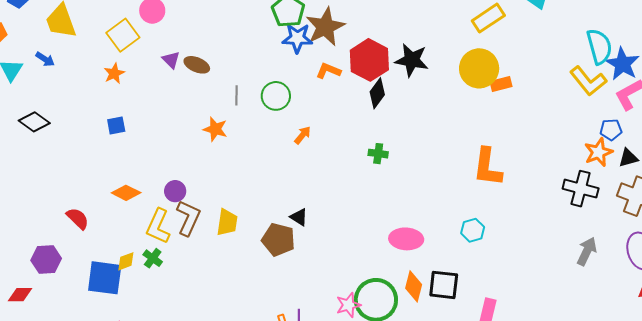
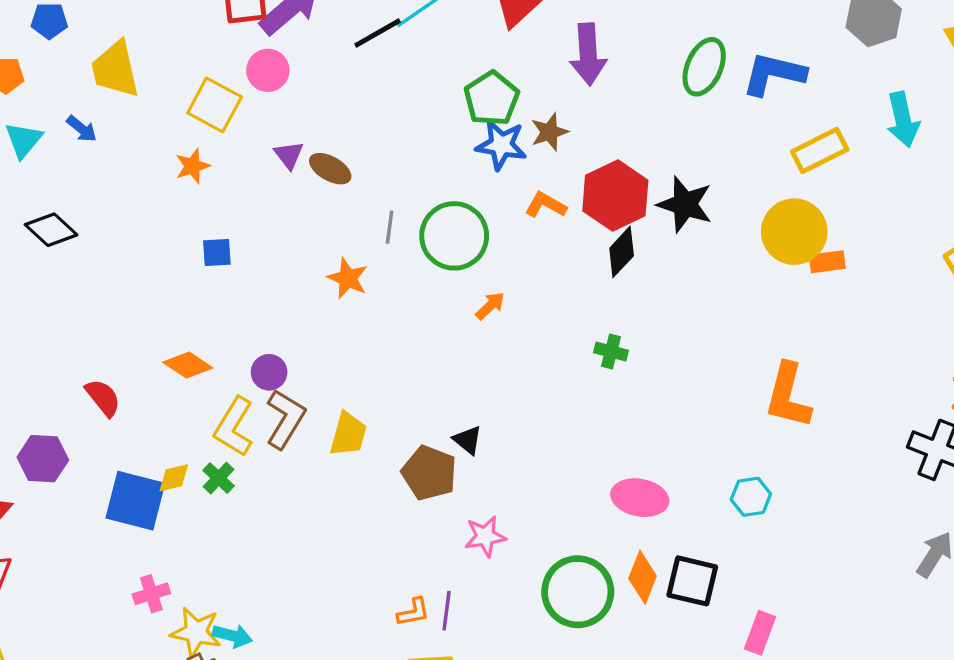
brown star: (325, 27) -> (549, 132), size x0.6
yellow square: (123, 35) -> (215, 105), turned -32
green circle: (276, 96) -> (454, 236), size x1.4
blue square: (116, 125) -> (217, 252), moved
pink star: (348, 305) -> (485, 536), moved

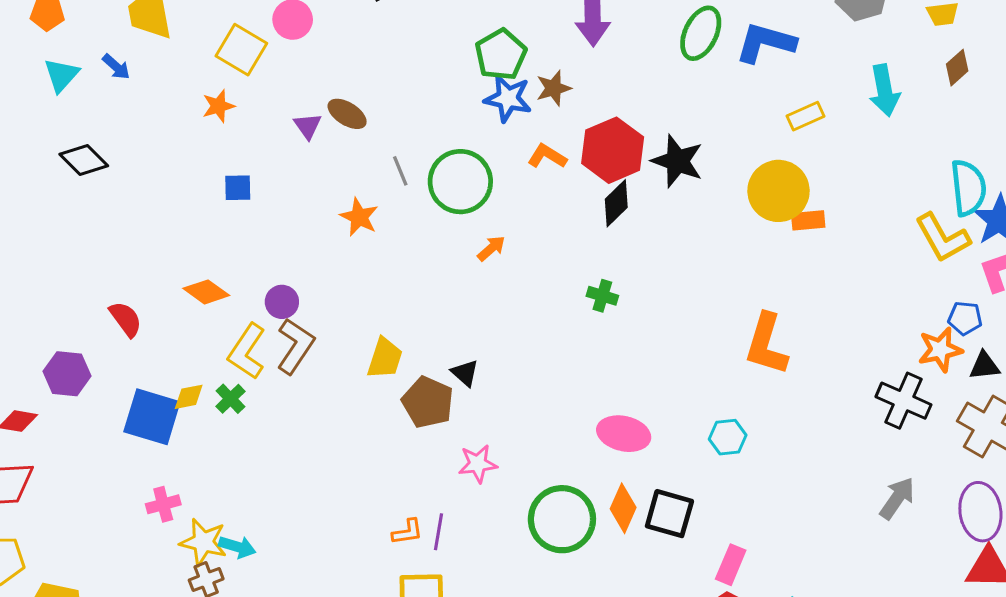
yellow rectangle: (820, 151) -> (805, 116), size x0.7
purple triangle: (289, 155) -> (308, 126), moved
gray line: (390, 227) -> (400, 171), turned -32
yellow trapezoid: (348, 434) -> (385, 358), moved

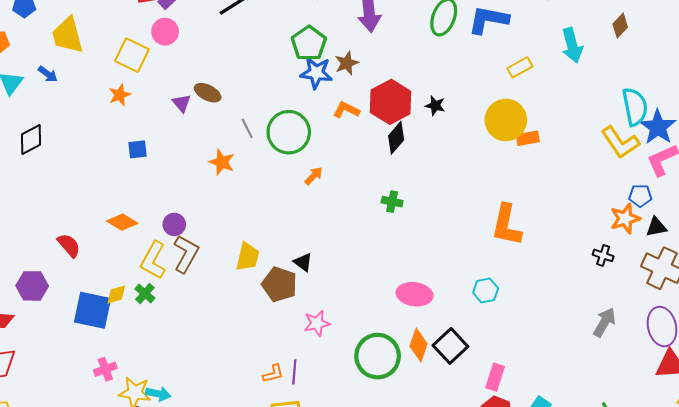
black diamond: (84, 160) -> (31, 140), turned -68
black star: (677, 161) -> (435, 106), size x0.6
black cross: (903, 401) -> (603, 255), size x0.6
black square: (669, 514) -> (450, 346), turned 36

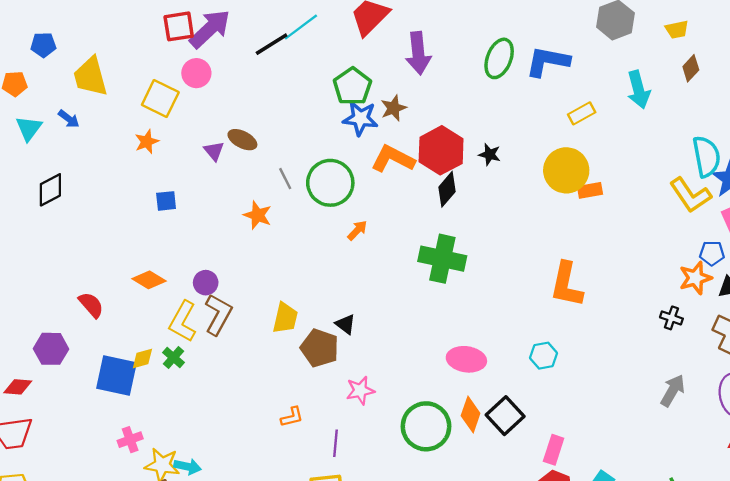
orange L-shape: (346, 110) -> (393, 159), size x1.5
green cross: (392, 202) -> (442, 259), size x2.0
orange L-shape: (273, 374) -> (292, 417), moved

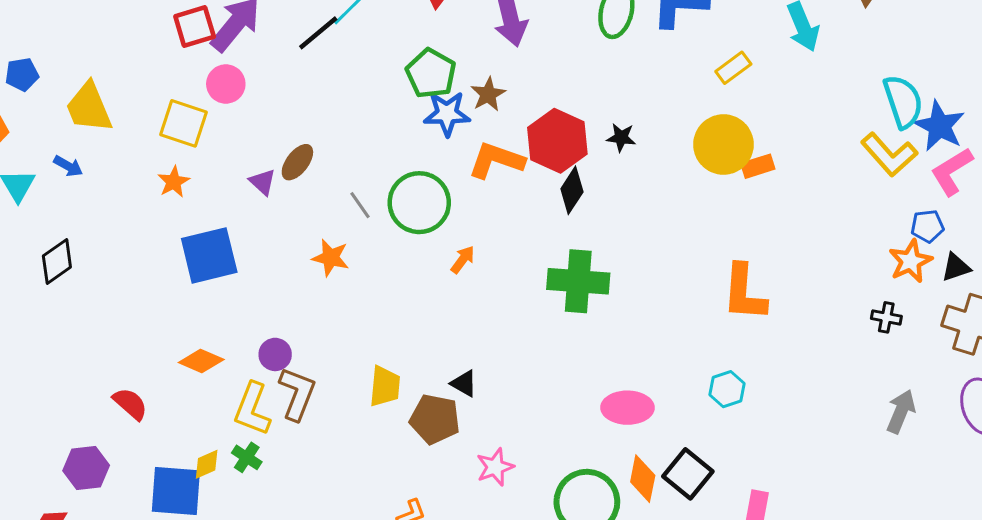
brown ellipse: (242, 140) -> (297, 162), turned -72
blue square: (166, 201) -> (209, 255), size x2.0

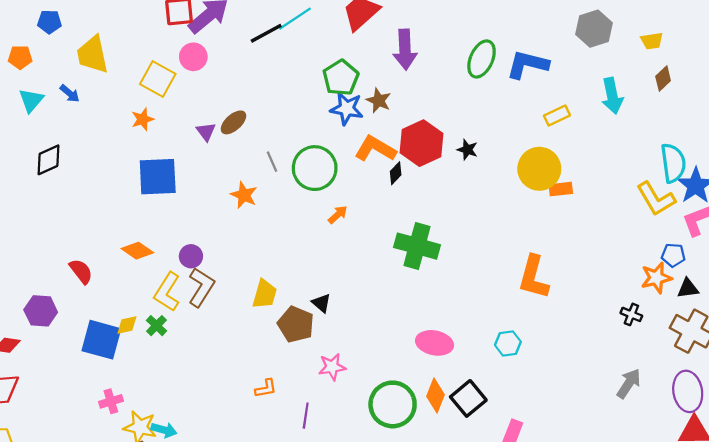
brown star: (488, 94) -> (379, 100), turned -30
black diamond: (572, 190) -> (396, 173), moved, size x0.7

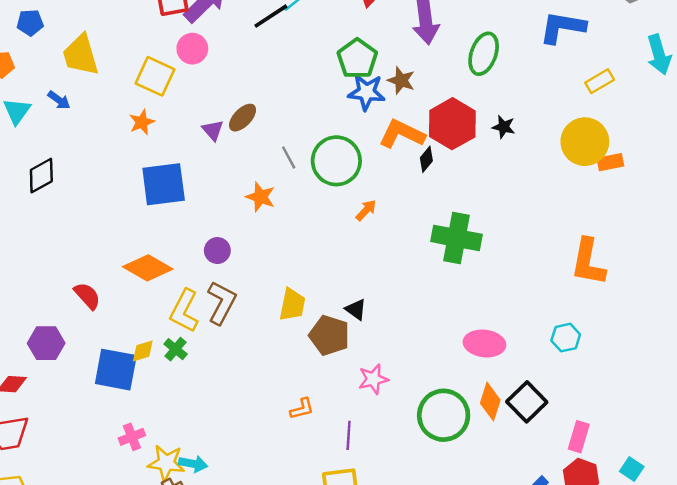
green ellipse: (482, 59) -> (484, 54), moved
orange diamond: (137, 251) -> (148, 268), size x1.4
purple circle: (191, 256) -> (217, 251), moved

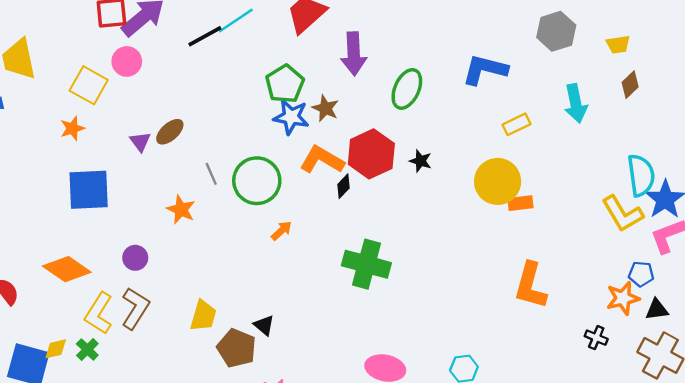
orange L-shape: (588, 262) -> (530, 286), moved

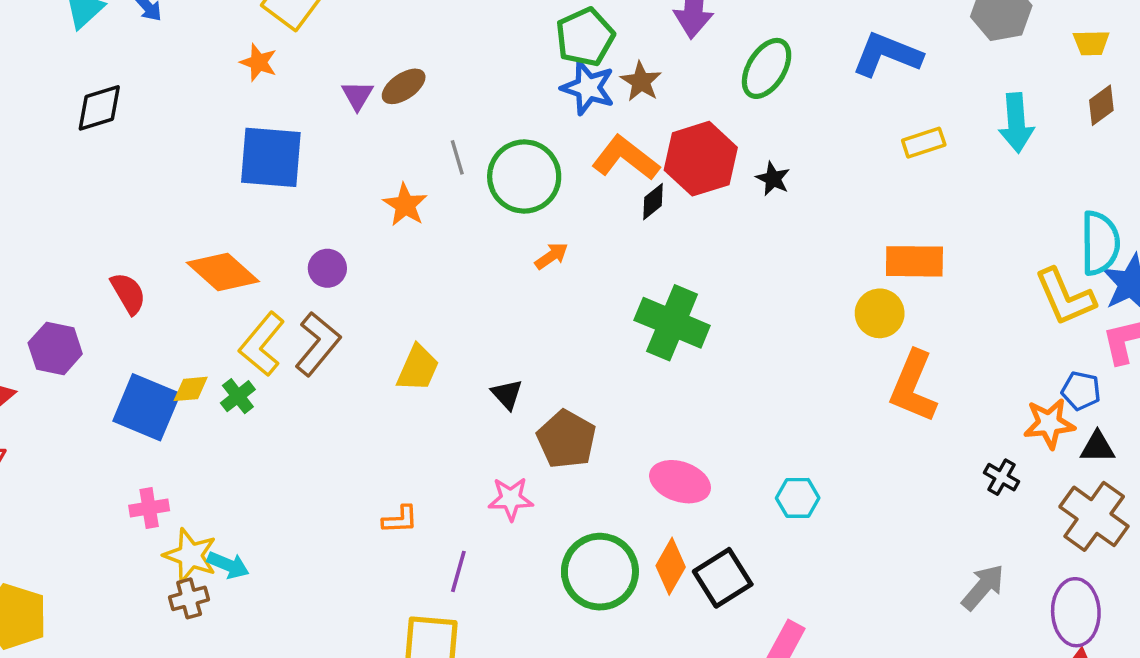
orange star: (72, 128) -> (259, 62), turned 30
yellow circle: (498, 181) -> (880, 313), moved, size x0.7
orange rectangle: (521, 203) -> (914, 261), size x1.5
brown pentagon: (237, 348) -> (566, 439), moved

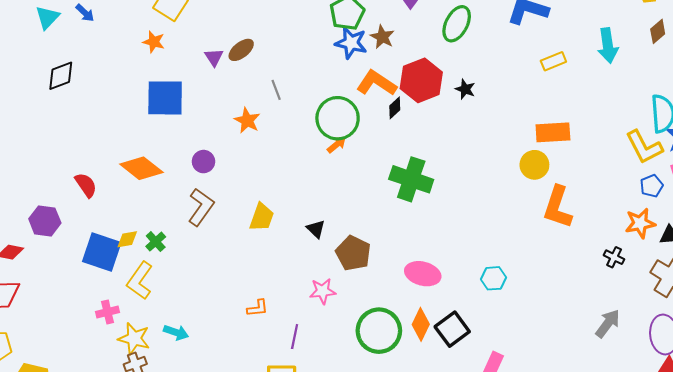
green circle: (524, 177) -> (338, 118), moved
yellow L-shape: (262, 344) -> (140, 281), moved
blue pentagon: (1081, 391) -> (652, 186), moved, turned -30
cyan arrow: (228, 565) -> (176, 332), moved

